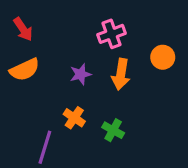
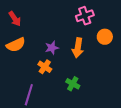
pink cross: (112, 34) -> (85, 16), moved
orange cross: (74, 118) -> (45, 67), moved

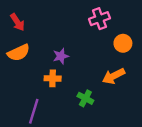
orange arrow: (78, 48) -> (114, 76), moved, turned 54
orange cross: (45, 67) -> (53, 78), turned -32

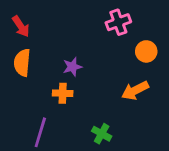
orange semicircle: (19, 53) -> (22, 63), turned 120
green cross: (85, 98) -> (102, 134), moved

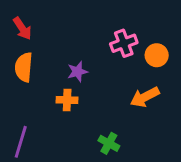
pink cross: (118, 22) -> (124, 43), moved
purple line: (40, 132) -> (21, 142), moved

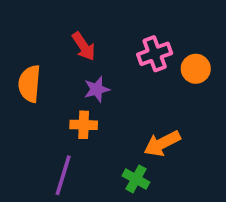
red arrow: (22, 28) -> (84, 46), moved
orange arrow: (145, 97) -> (162, 143), moved
purple line: (21, 142) -> (63, 175), moved

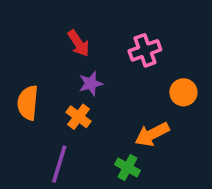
orange circle: (196, 69) -> (183, 92), moved
orange semicircle: (29, 84) -> (28, 103), moved
orange cross: (84, 125) -> (79, 117), turned 35

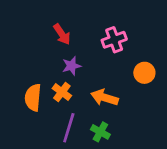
orange semicircle: (28, 103) -> (33, 98), moved
orange arrow: (152, 134) -> (105, 98), moved, turned 44
purple line: (59, 164) -> (69, 128), moved

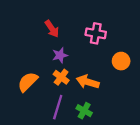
pink cross: (114, 40) -> (96, 33), turned 30
orange cross: (62, 92) -> (61, 77), moved
orange semicircle: (33, 98) -> (28, 82), turned 40

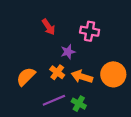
purple star: (60, 55) -> (68, 52), moved
orange circle: (121, 61) -> (113, 74), moved, size x1.5
purple line: (58, 107) -> (54, 100), turned 50

